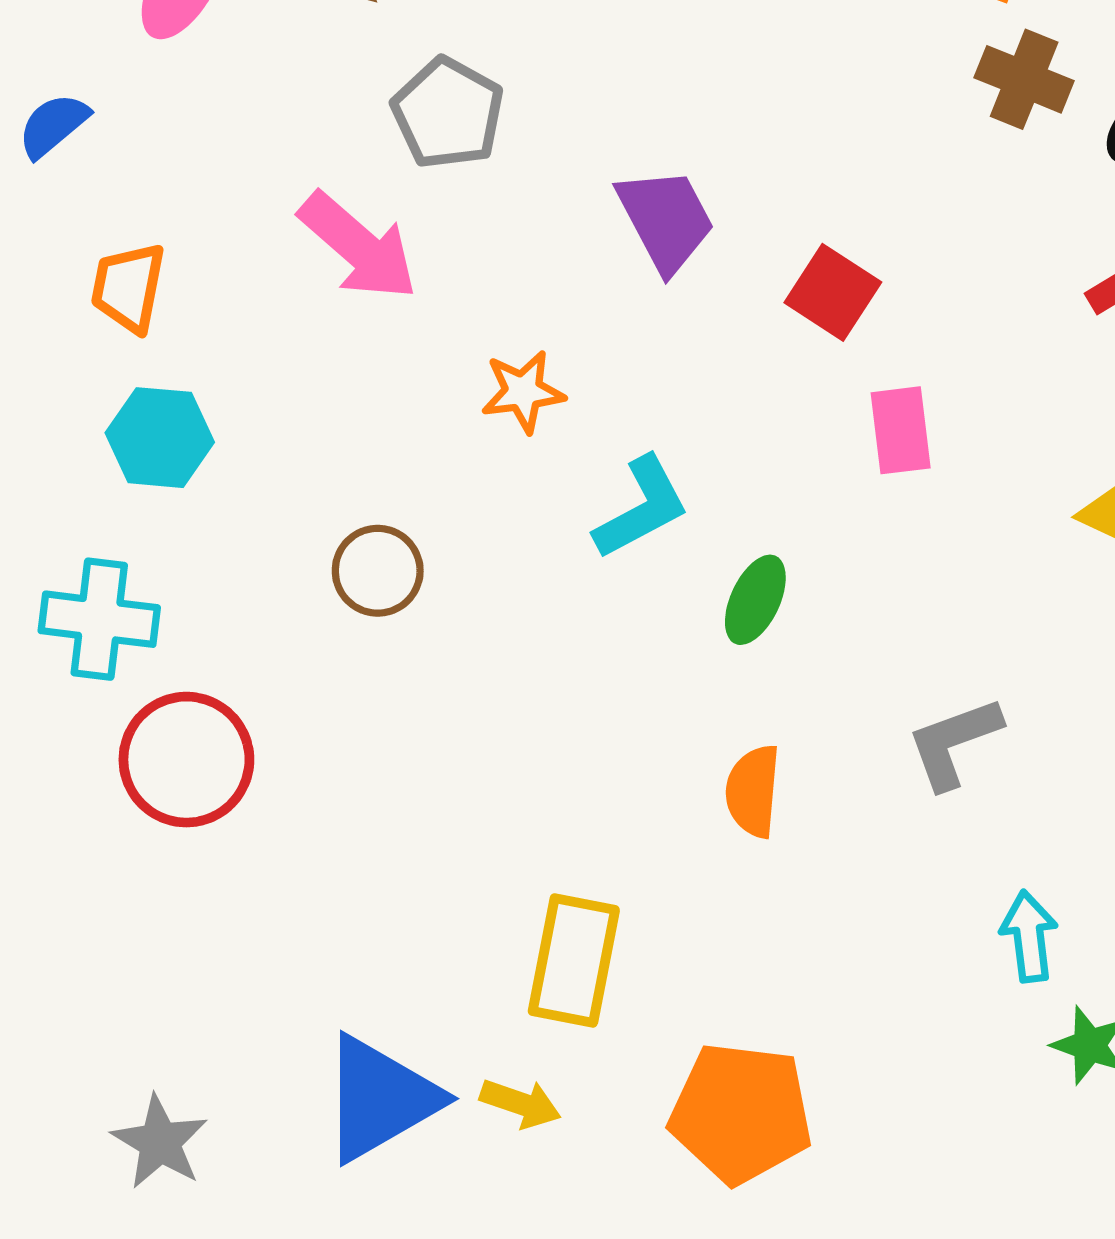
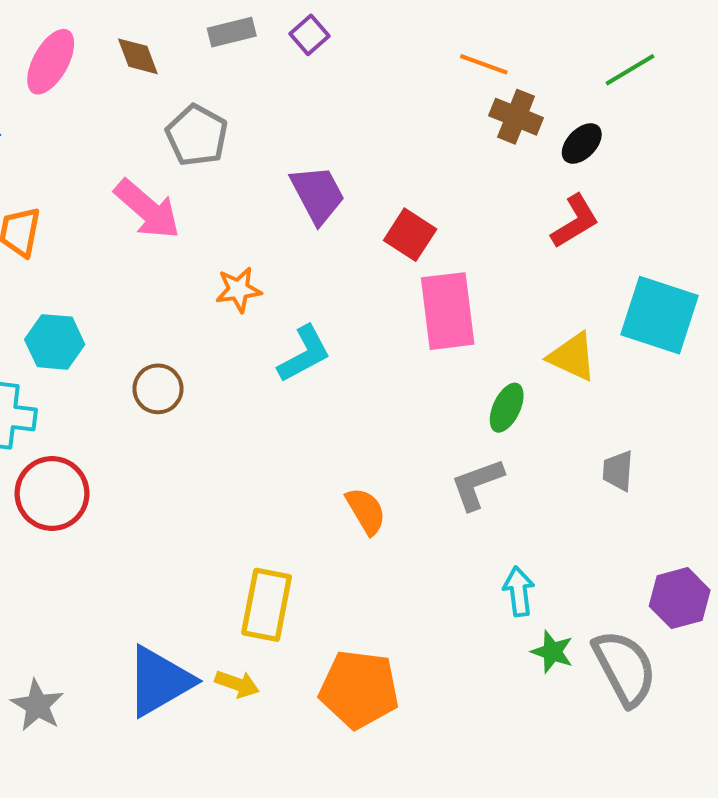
pink rectangle: (901, 430) -> (448, 311), size x1.6
cyan hexagon: (160, 438) -> (55, 342), moved
green ellipse: (755, 600) -> (507, 408), moved
orange semicircle: (753, 791) -> (366, 511), turned 144

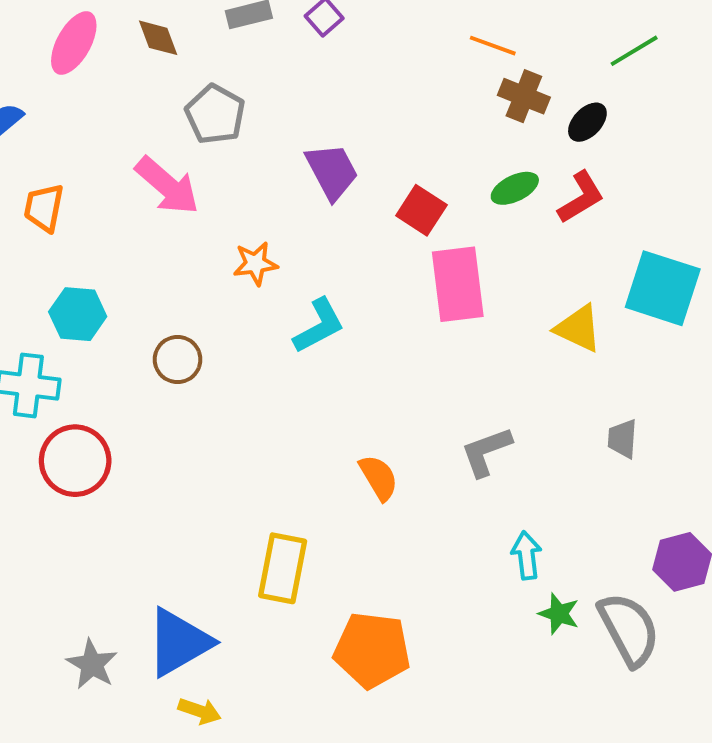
green ellipse: (507, 408) -> (515, 188), moved, turned 39
yellow arrow: (237, 684) -> (200, 711), moved
gray star: (37, 705) -> (92, 664), moved

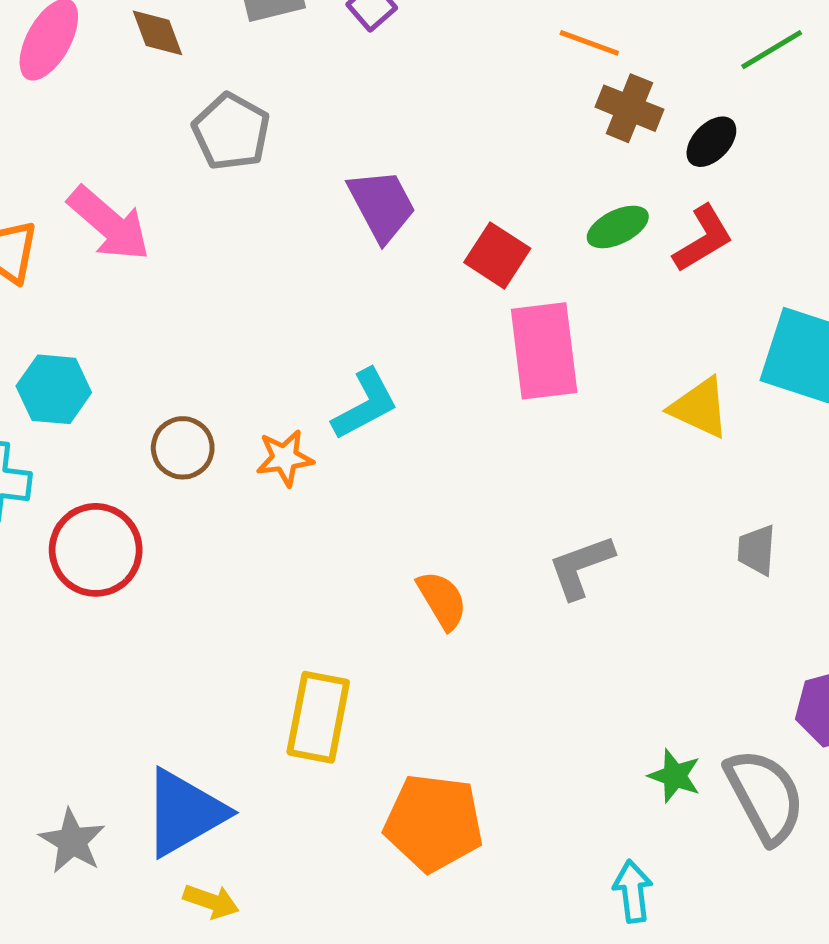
pink arrow: (167, 186) -> (109, 224), moved
orange star: (255, 264) -> (285, 458), moved
red circle: (75, 461) -> (96, 550), moved
cyan arrow: (526, 555) -> (633, 891), moved

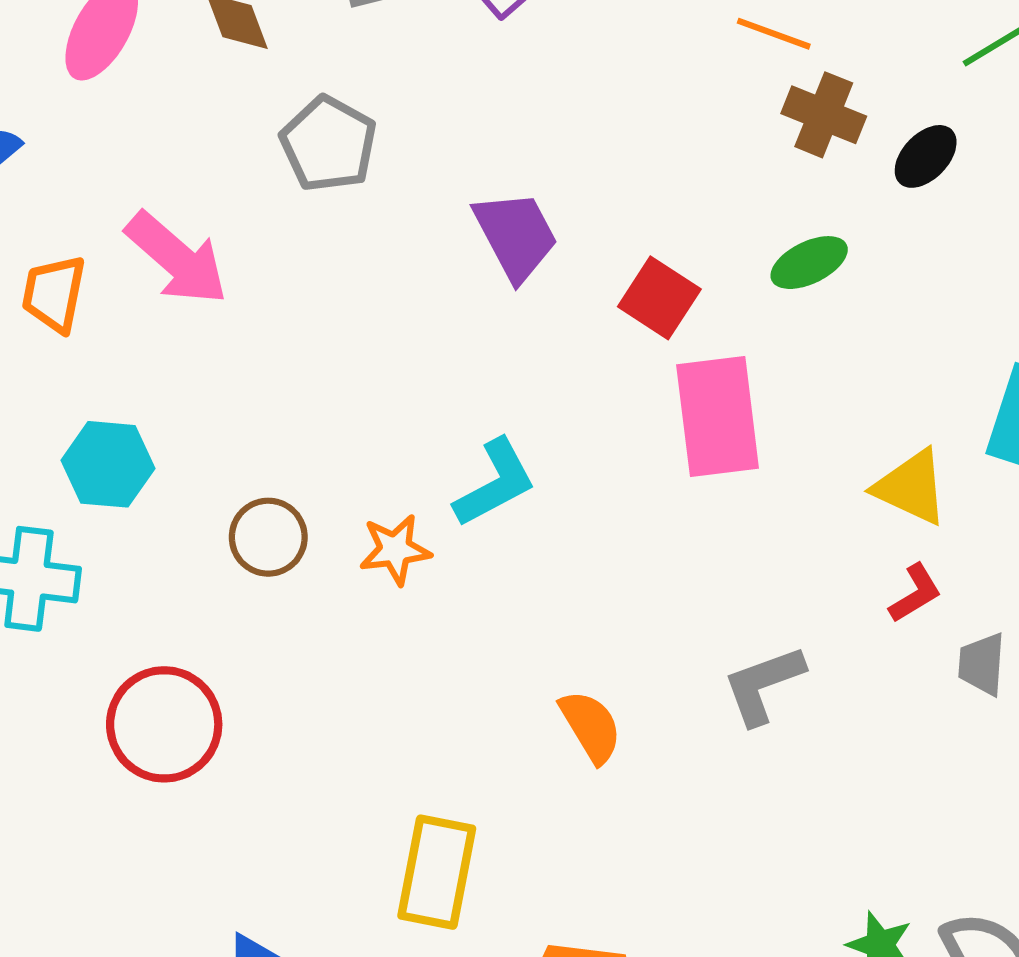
red L-shape: (703, 239) -> (915, 593), moved, size x0.7
red circle: (96, 550) -> (164, 724), moved

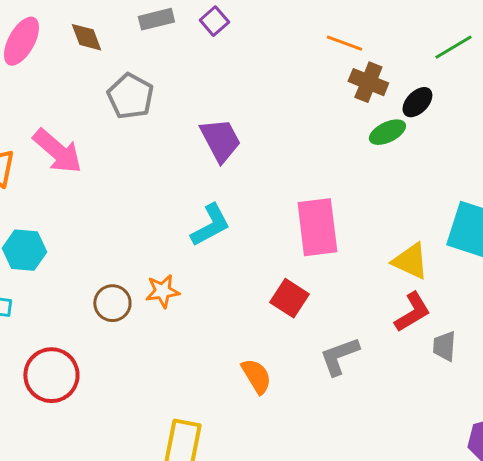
green ellipse: (809, 263) -> (387, 132), moved
red square: (659, 298) -> (289, 298), moved
cyan L-shape: (495, 483) -> (210, 225), moved
brown circle: (268, 537) -> (112, 303), moved
red L-shape: (915, 593) -> (412, 312), size x1.4

